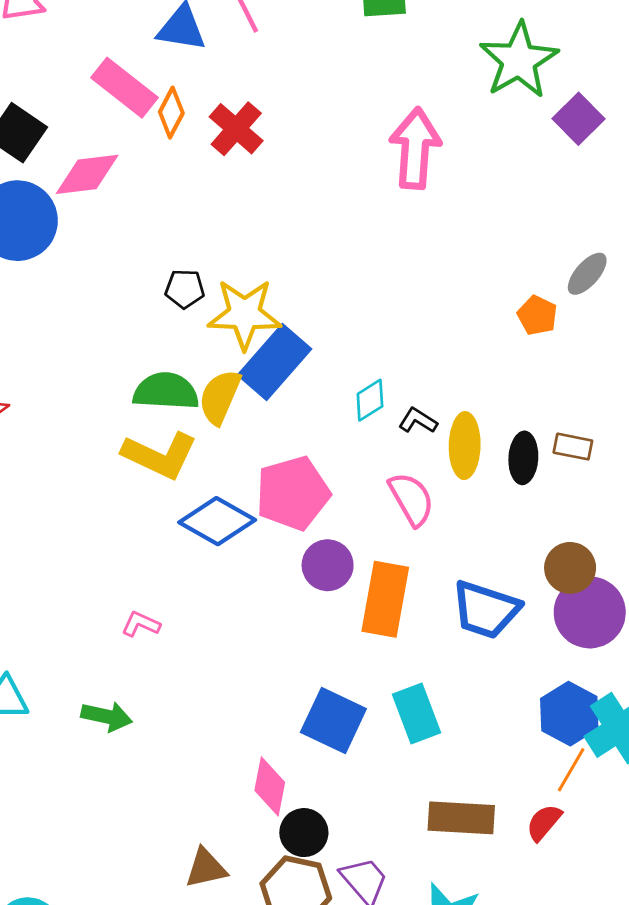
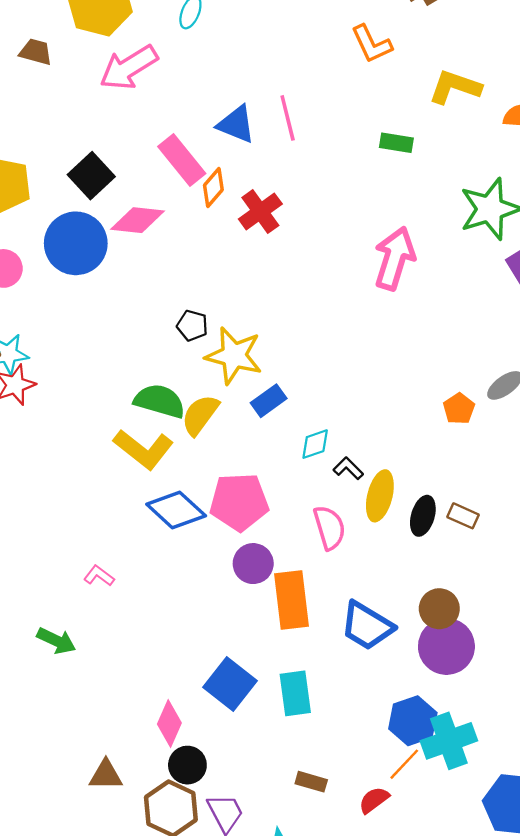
blue rectangle: (274, 362) -> (269, 401), moved, size x0.6
orange rectangle: (385, 599) -> (291, 600), turned -30
brown rectangle: (461, 818) -> (311, 782), size x0.6

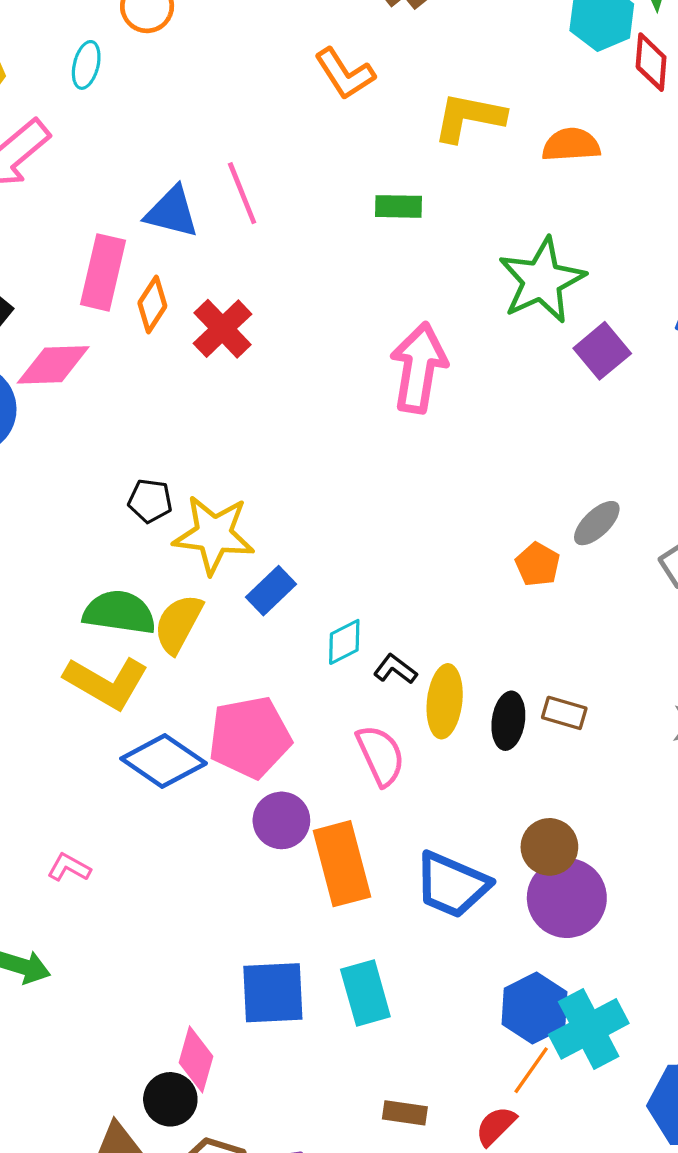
pink rectangle: (182, 160) -> (103, 272), turned 60
blue square: (230, 684) -> (273, 993), turned -33
black circle: (187, 765) -> (170, 1099), moved

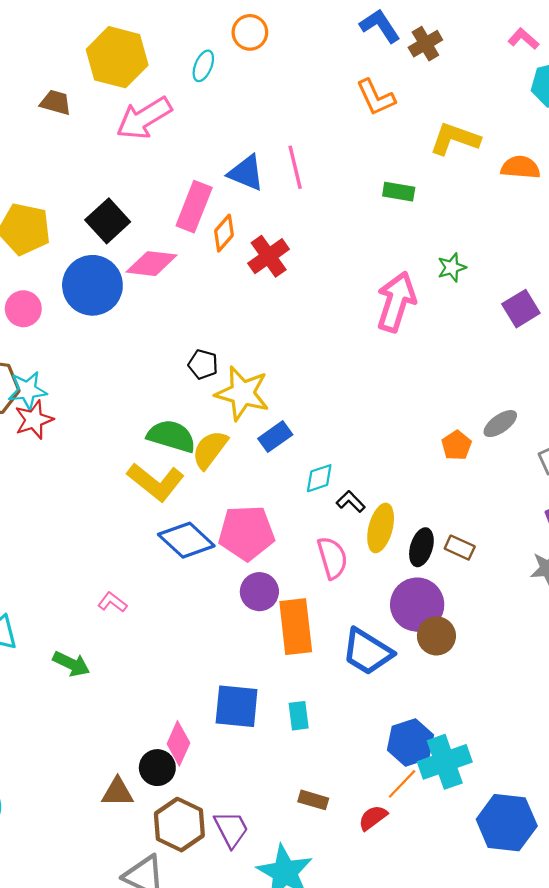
green star: (542, 280) -> (452, 267), moved, size x0.5
purple circle: (567, 898) -> (417, 605), moved
cyan rectangle: (365, 993) -> (299, 716), size x0.7

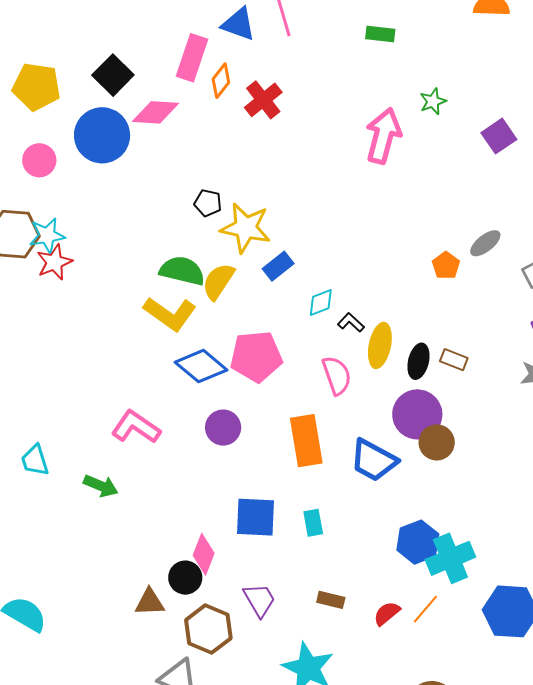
purple circle: (259, 592) -> (223, 428), moved
pink L-shape: (112, 602) -> (136, 427), size x1.8
orange line: (402, 784) -> (425, 609), moved
purple trapezoid: (231, 829) -> (259, 600), moved

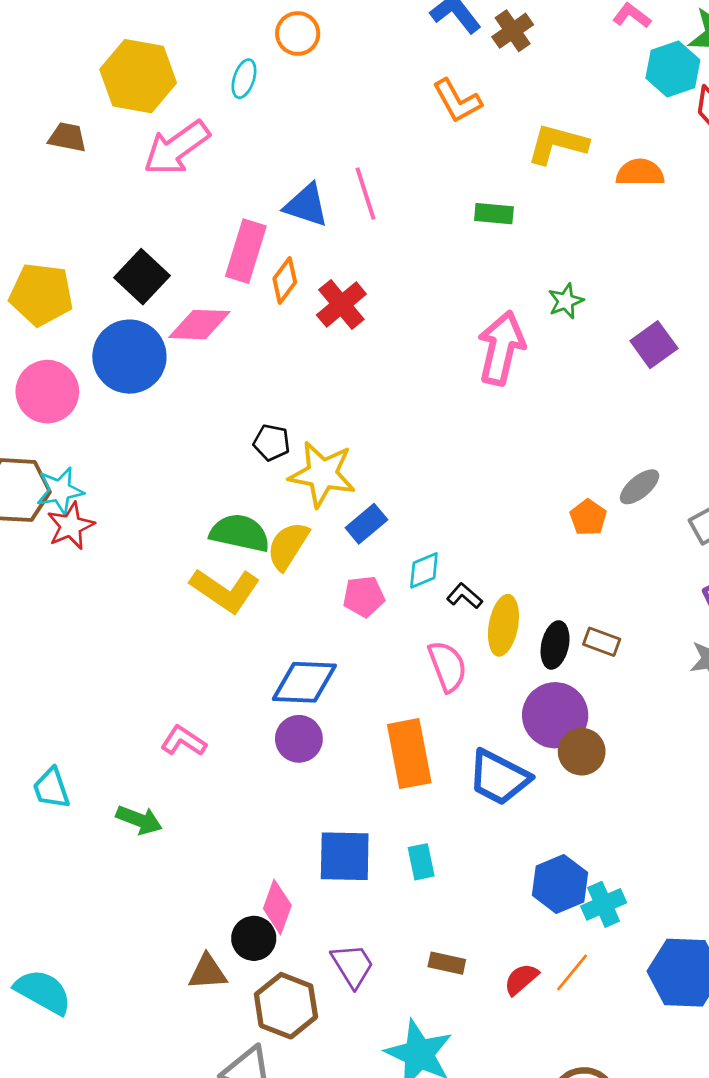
pink circle: (39, 160) -> (47, 392), size x1.4
pink pentagon: (256, 356) -> (364, 596), moved, size x0.6
blue diamond: (201, 366) -> (304, 682), moved, turned -36
pink L-shape: (136, 427) -> (183, 741), size x0.7
cyan cross: (450, 558) -> (604, 904), size x0.7

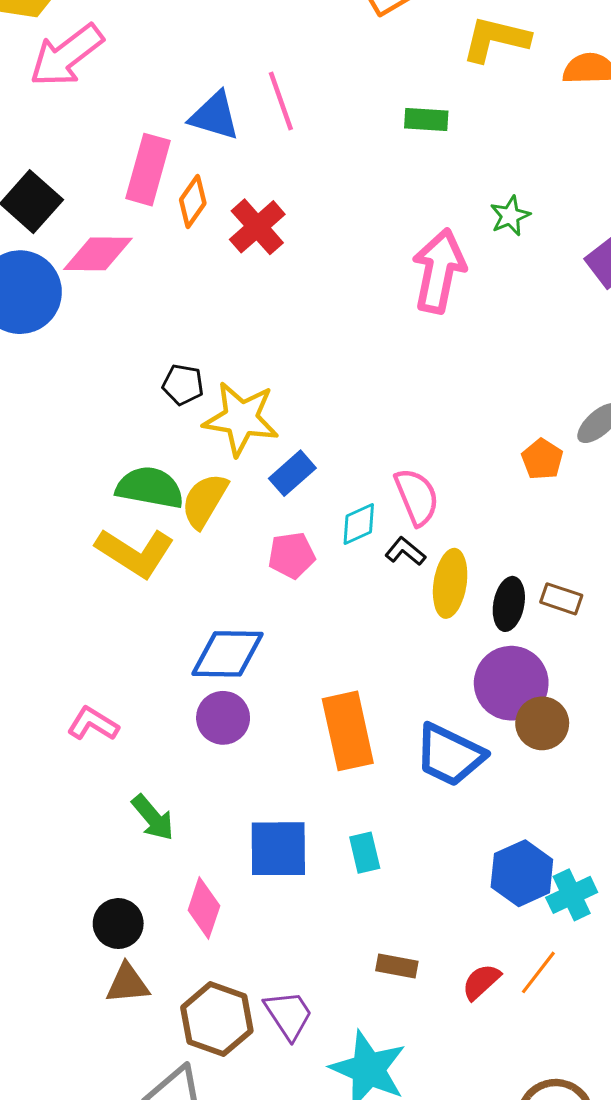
pink semicircle: (447, 666) -> (417, 497), moved
green arrow: (139, 820) -> (153, 818), moved, turned 30
black circle: (254, 938) -> (118, 924), moved
purple trapezoid: (353, 965) -> (289, 1015), moved

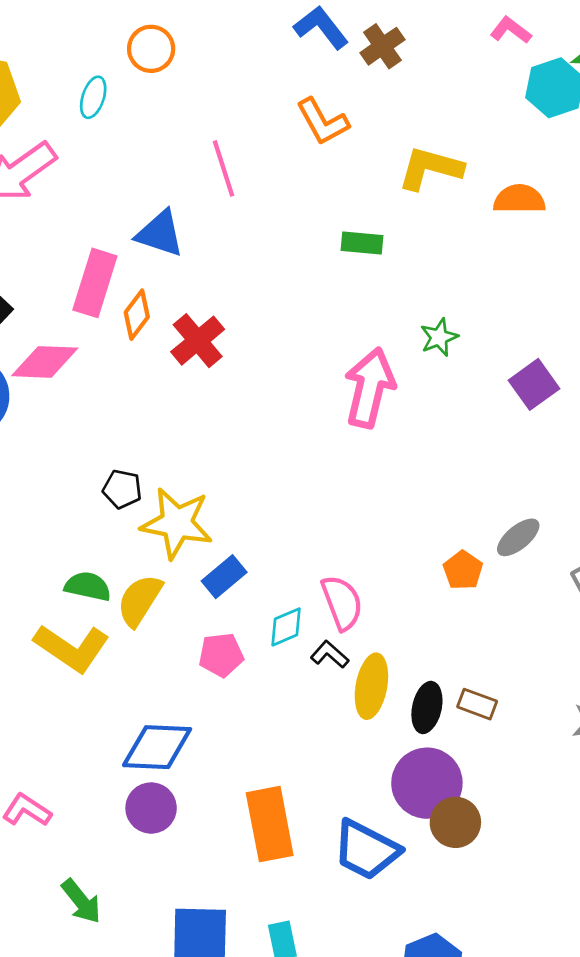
pink line: (281, 101) -> (223, 168), moved
green semicircle: (150, 488) -> (88, 586), size x0.7

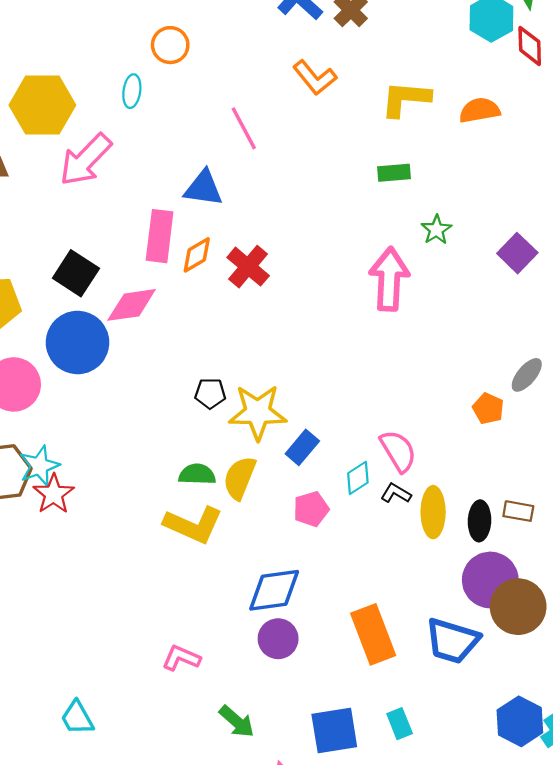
green rectangle: (362, 243) -> (394, 173), moved
orange diamond: (137, 315) -> (197, 255), turned 33
brown circle: (455, 822) -> (518, 607), size x1.4

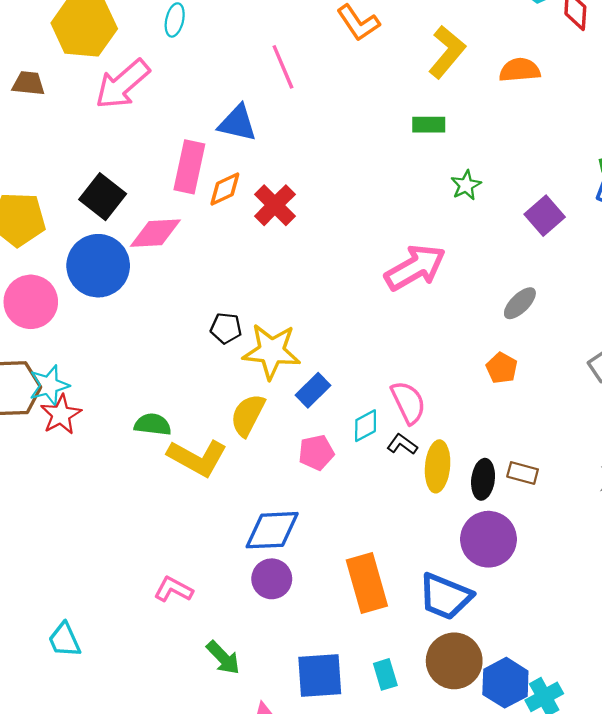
yellow L-shape: (406, 99) -> (447, 52), turned 120
pink arrow: (389, 279) -> (415, 268), moved, turned 52
gray ellipse: (527, 375) -> (520, 303), moved
green semicircle: (197, 474) -> (153, 424), moved
brown circle: (518, 607) -> (454, 661), moved

